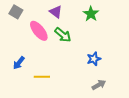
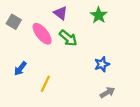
gray square: (16, 12) -> (14, 22), moved
yellow line: (42, 77) -> (45, 84), turned -63

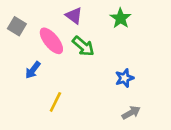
blue arrow: (20, 69) -> (33, 70), moved

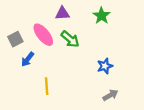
purple triangle: (74, 16) -> (62, 13), turned -40
gray square: (17, 26) -> (15, 39), moved, turned 32
yellow line: (55, 102) -> (47, 86), turned -30

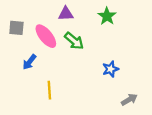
gray square: (15, 39) -> (16, 28), moved, turned 32
gray arrow: (110, 95) -> (129, 100), moved

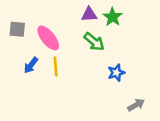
purple triangle: (66, 14) -> (89, 14), moved
green arrow: (74, 41) -> (94, 42), moved
yellow line: (49, 90) -> (56, 66), moved

